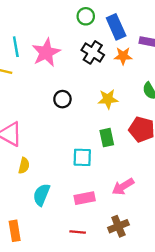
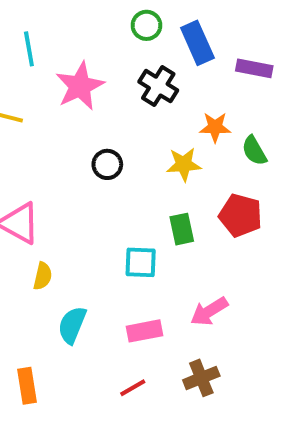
cyan line: (16, 47) -> (29, 49), moved
orange star: (123, 56) -> (215, 127), moved
red line: (78, 232) -> (133, 388), turned -35

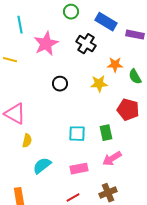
green circle: (146, 25) -> (71, 12), moved
blue rectangle: (197, 43) -> (106, 22), turned -35
green rectangle: (182, 229) -> (106, 133), moved
cyan semicircle: (72, 325) -> (42, 166), turned 30

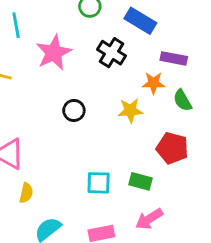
purple rectangle: (135, 35) -> (174, 58), moved
green rectangle: (106, 133) -> (140, 181), turned -63

